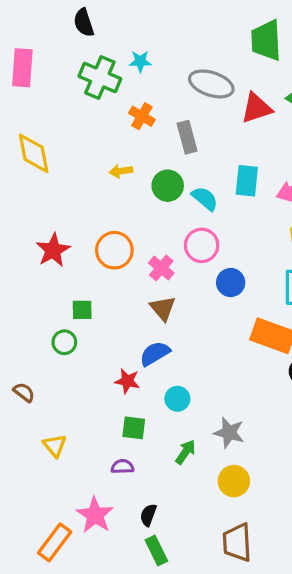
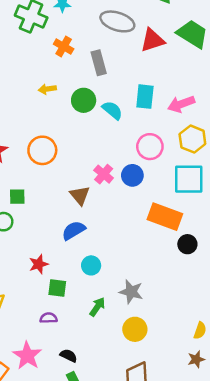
pink circle: (202, 245) -> (150, 147), moved
pink cross: (161, 268) -> (104, 174), moved
red star: (127, 381) -> (39, 264), moved, turned -30
black semicircle: (148, 515) -> (69, 356), turned 96

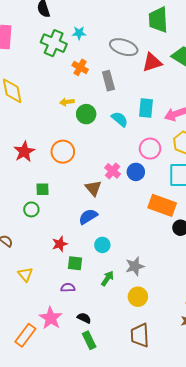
green circle: (84, 100) -> (86, 114), moved
gray star: (131, 292) -> (135, 266), turned -30

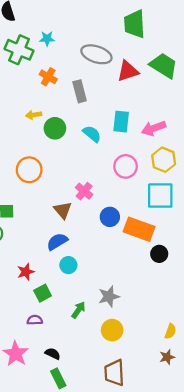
blue circle: (136, 172) -> (110, 217), moved
cyan circle: (102, 245) -> (68, 265), moved
green square: (75, 263) -> (43, 293), turned -35

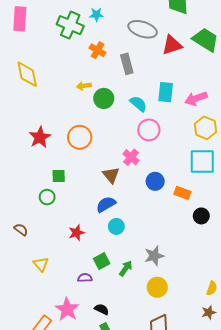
pink circle: (126, 166) -> (149, 130), moved
orange rectangle: (139, 229) -> (182, 193), size x0.6
green square: (43, 293) -> (102, 261), moved

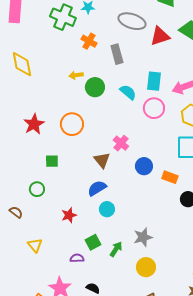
pink circle: (149, 130) -> (154, 108), moved
green circle: (47, 197) -> (37, 189), moved

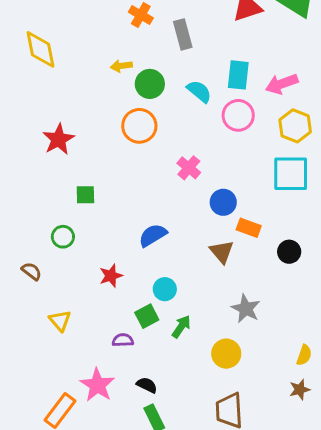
orange circle: (72, 124) -> (139, 126), moved
brown triangle: (102, 160) -> (222, 252), moved
orange rectangle: (170, 177) -> (249, 228), moved
cyan circle: (107, 209) -> (165, 289), moved
gray star: (143, 237) -> (246, 309), moved, turned -30

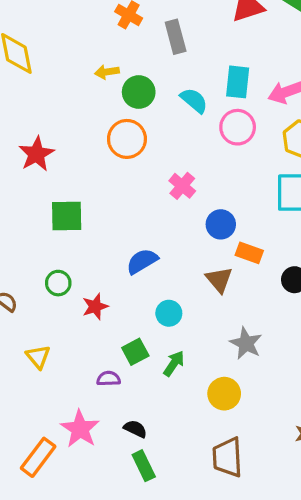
green square: (85, 195) -> (67, 216), size x1.5
green circle: (63, 237) -> (58, 283), moved
cyan circle: (165, 289) -> (169, 313), moved

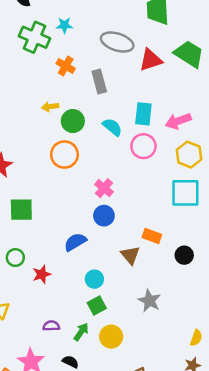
blue circle: (221, 224) -> (104, 216), moved
green square: (135, 352) -> (97, 305), moved
green arrow: (174, 363) -> (81, 332), moved
yellow circle: (224, 394) -> (111, 337), moved

